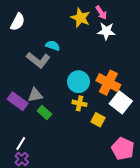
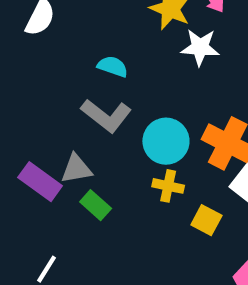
white star: (106, 31) -> (200, 47), moved
gray L-shape: (38, 60) -> (106, 116), moved

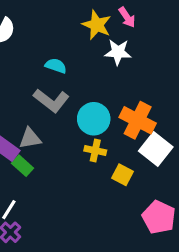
green rectangle: (96, 205) -> (23, 166), moved

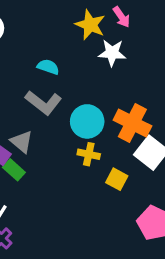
gray triangle: (30, 138) -> (22, 142), turned 50

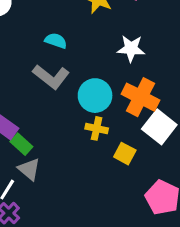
white star: (112, 53) -> (131, 48), moved
gray triangle: (22, 142) -> (29, 169), moved

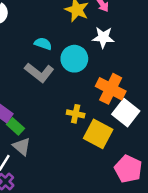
white star: (131, 48) -> (103, 37), moved
cyan circle: (95, 96) -> (74, 59), moved
yellow square: (125, 154) -> (98, 134), size x1.6

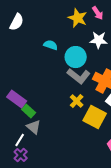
gray L-shape: (39, 72) -> (79, 76), moved
yellow cross: (76, 114) -> (77, 101), turned 32

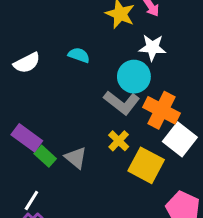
white semicircle: (17, 22) -> (27, 63), moved, turned 36
cyan circle: (76, 57) -> (134, 77), moved
gray triangle: (34, 127) -> (76, 158), moved

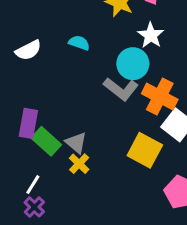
white star: (152, 47) -> (151, 35), turned 30
purple rectangle: (27, 138) -> (28, 123), turned 64
yellow cross: (119, 141) -> (79, 164), moved
green rectangle: (45, 156) -> (46, 141), size x1.4

